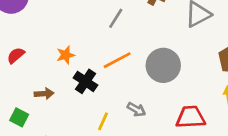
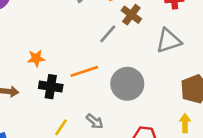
gray line: (116, 18) -> (108, 34), moved
black cross: (85, 81) -> (51, 87), turned -35

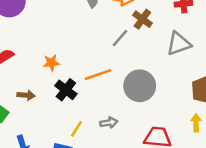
black cross: (51, 87) -> (66, 90), turned 30
gray arrow: (95, 121) -> (109, 123), turned -48

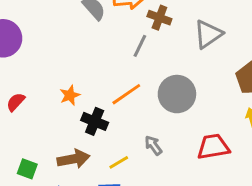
brown arrow: (26, 95) -> (73, 159), moved, size x1.5
gray arrow: (109, 123) -> (153, 145), turned -102
yellow line: (76, 129) -> (119, 162), turned 42

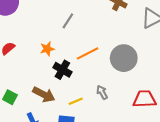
gray line: (140, 46) -> (68, 21), moved
brown arrow: (73, 159) -> (44, 94), turned 30

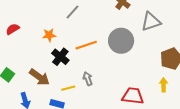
gray circle: (124, 58) -> (121, 41), moved
gray arrow: (102, 92) -> (88, 79), moved

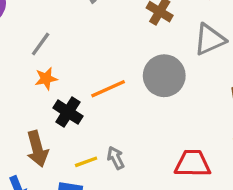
gray line: (72, 12) -> (41, 44), moved
brown arrow: (39, 77) -> (37, 149), turned 45
gray arrow: (88, 79) -> (116, 158), moved

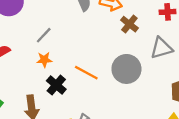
orange line: (108, 89) -> (86, 73), turned 45

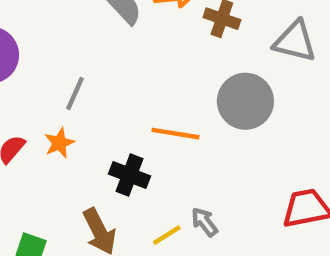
gray triangle: (161, 48) -> (295, 41), turned 50
orange star: (44, 60) -> (59, 143), moved

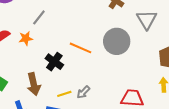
gray triangle: (295, 41) -> (147, 20), turned 30
gray arrow: (204, 222) -> (83, 92), turned -112

